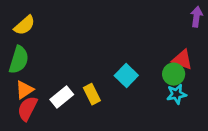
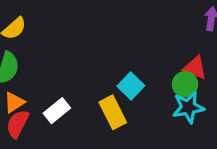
yellow rectangle: (92, 94) -> (113, 112), moved, size x1.4
cyan star: (176, 94) -> (188, 107), size x1.4

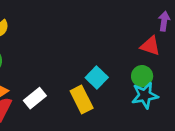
red triangle: (195, 68) -> (150, 46), moved

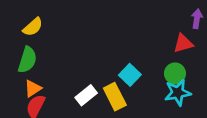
red triangle: (150, 46) -> (183, 43), turned -35
white rectangle: (35, 98) -> (86, 95), moved

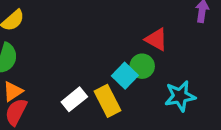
red triangle: (183, 43) -> (156, 39), moved, turned 45
green circle: (175, 73) -> (142, 66), moved

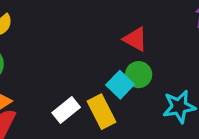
red triangle: (156, 39) -> (135, 39), moved

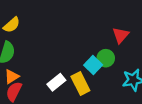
red triangle: (135, 39) -> (121, 35), moved, turned 42

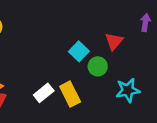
cyan square: (93, 65) -> (79, 51), moved

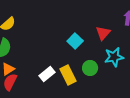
green circle: (98, 66) -> (90, 68), moved
cyan star: (128, 90) -> (114, 57), moved

